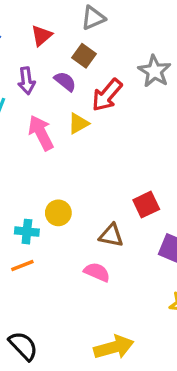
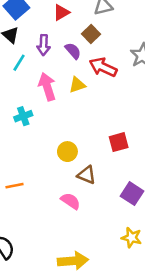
red arrow: (107, 95) -> (103, 67), turned 64
red square: (146, 205) -> (119, 142), moved
yellow circle: (58, 213) -> (67, 152), moved
cyan cross: (27, 232) -> (23, 116), moved, turned -36

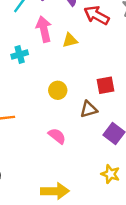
yellow triangle: (77, 85) -> (70, 40), moved
brown triangle: (87, 175) -> (89, 109), moved, turned -42

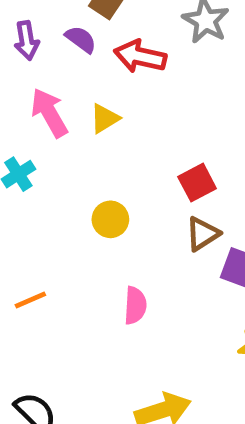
brown triangle: (89, 109) -> (202, 234), moved
pink semicircle: (57, 136) -> (135, 305), turned 72

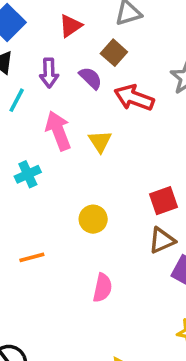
yellow triangle: (105, 119) -> (100, 141), turned -40
orange line: (30, 300) -> (32, 257), moved

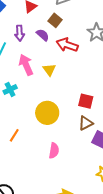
red square: (164, 201) -> (86, 101), turned 35
yellow circle: (93, 219) -> (47, 113), size x1.5
orange line: (32, 257) -> (14, 135), turned -40

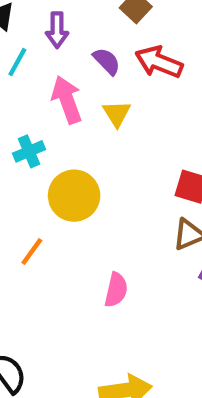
purple semicircle: (43, 35) -> (107, 61), moved
yellow circle: (47, 113) -> (74, 196), moved

